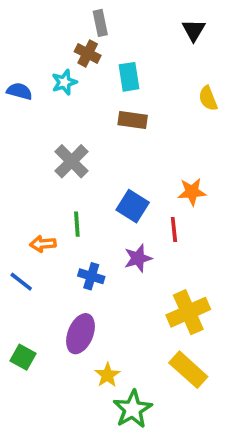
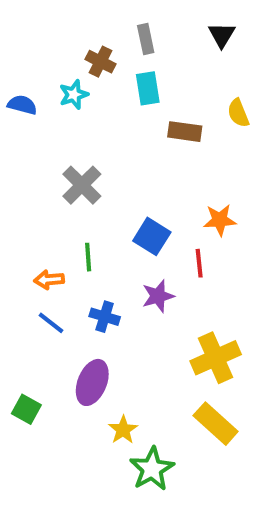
gray rectangle: (100, 23) -> (146, 39), moved
brown rectangle: (133, 120) -> (185, 132), moved
blue line: (21, 282) -> (51, 323), moved

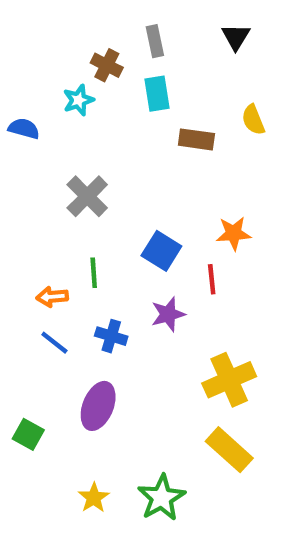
blue semicircle: (22, 105) -> (24, 129), moved
yellow star: (123, 430) -> (94, 498), moved

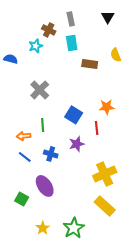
purple ellipse: (98, 406) -> (45, 186), turned -55
green square: (28, 434) -> (22, 199), moved

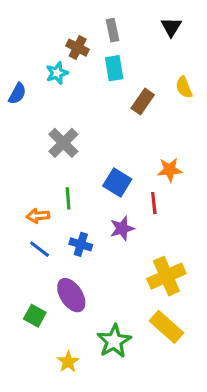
blue semicircle: (11, 59) -> (17, 94), turned 104
brown rectangle: (90, 64) -> (143, 102), turned -63
green star: (74, 228) -> (114, 341), moved

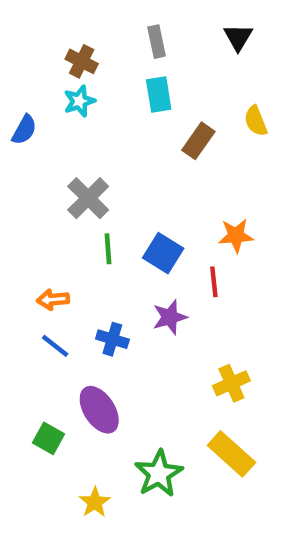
brown cross: (78, 48) -> (82, 61), moved
green line: (68, 198) -> (108, 249), moved
yellow cross: (166, 276) -> (231, 383), size x0.7

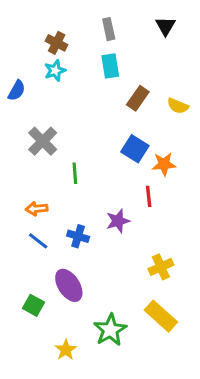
yellow semicircle: (256, 121) -> (178, 106), moved, turned -45
gray cross: (88, 198) -> (43, 141), moved
blue square: (163, 253) -> (135, 149), moved

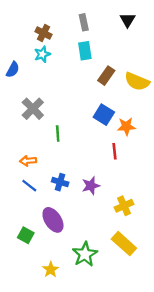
yellow semicircle: (178, 106) -> (137, 81), size x1.5
purple star: (118, 221) -> (91, 186), moved

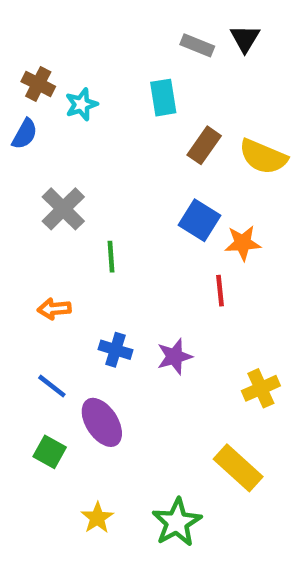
gray rectangle: (84, 22) -> (197, 45), moved, turned -56
brown cross: (43, 33) -> (38, 84), moved
blue line: (29, 186) -> (52, 386), moved
yellow cross: (124, 206) -> (261, 388), moved
green star: (85, 254) -> (177, 522), moved

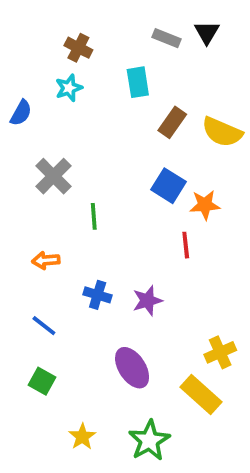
brown cross: (38, 84) -> (78, 48), moved
yellow cross: (261, 388) -> (220, 352), moved
purple ellipse: (102, 422) -> (132, 368), moved

